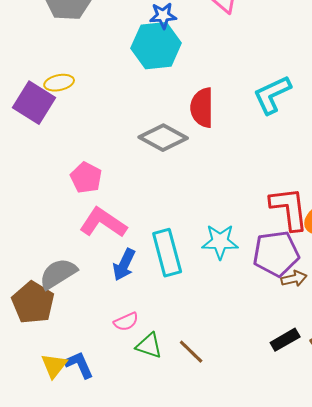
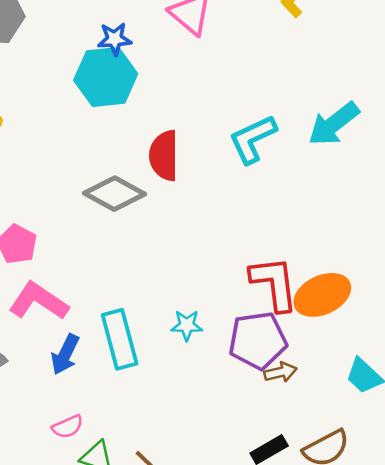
cyan star: (220, 242) -> (187, 325), size x0.7

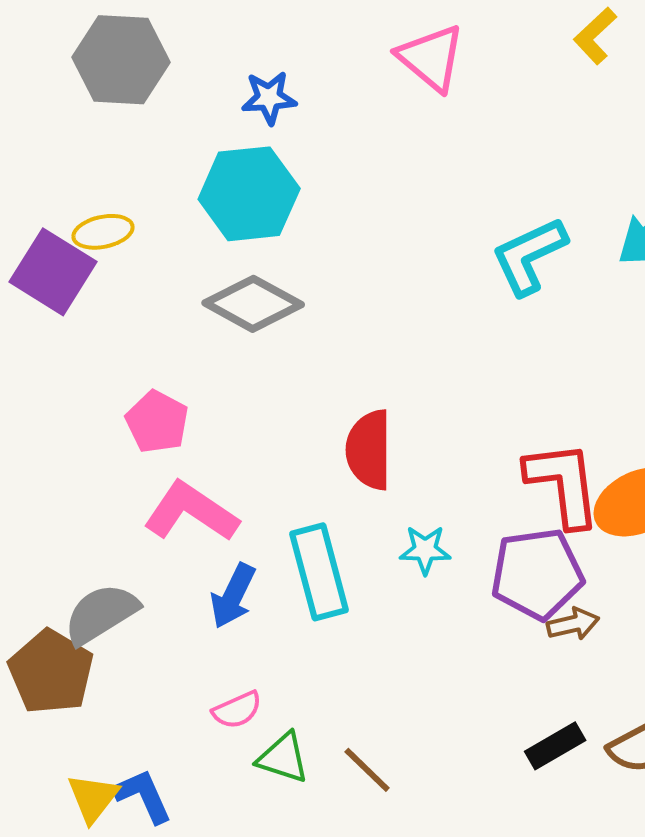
blue star: (115, 39) -> (269, 98), moved
cyan hexagon: (106, 77) -> (249, 194), moved
red semicircle: (164, 156) -> (369, 450), moved
gray diamond: (115, 194) -> (253, 304), moved

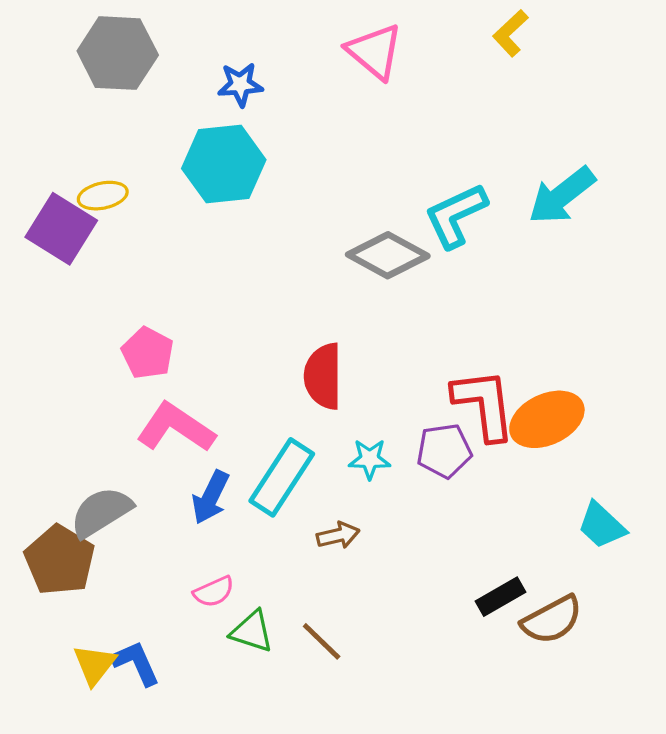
gray diamond: (253, 304) -> (388, 255), moved
cyan rectangle: (319, 572) -> (282, 477), turned 48
purple pentagon: (537, 574) -> (444, 451), moved, size x0.7
brown arrow: (573, 624) -> (338, 535), moved
black rectangle: (555, 746) -> (501, 597), moved

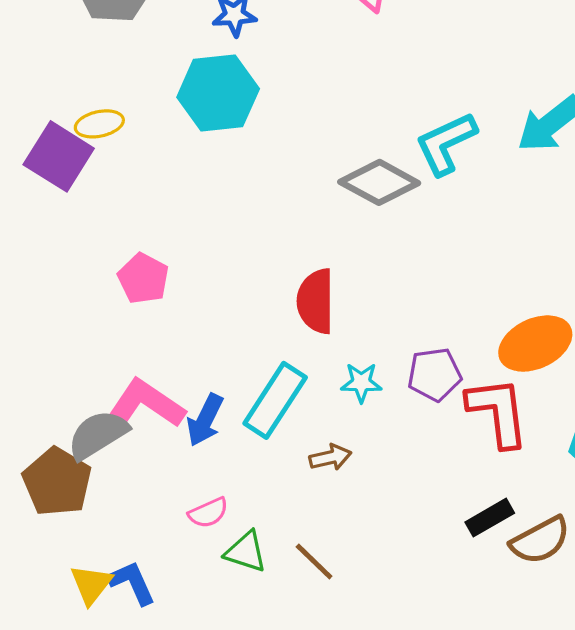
red L-shape: (484, 404) -> (498, 412), moved
pink L-shape: (176, 428) -> (147, 404), moved

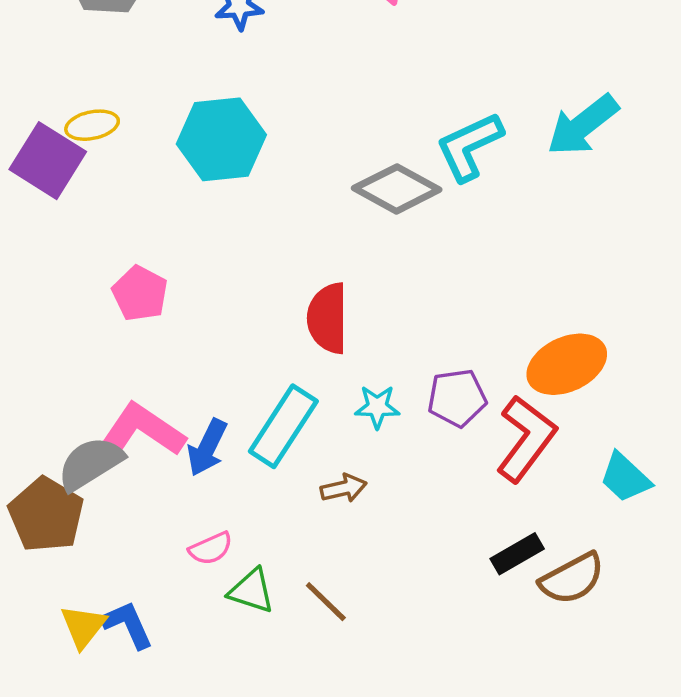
cyan hexagon: (218, 93) -> (221, 139), moved
red L-shape: (498, 412) -> (526, 439), turned 44

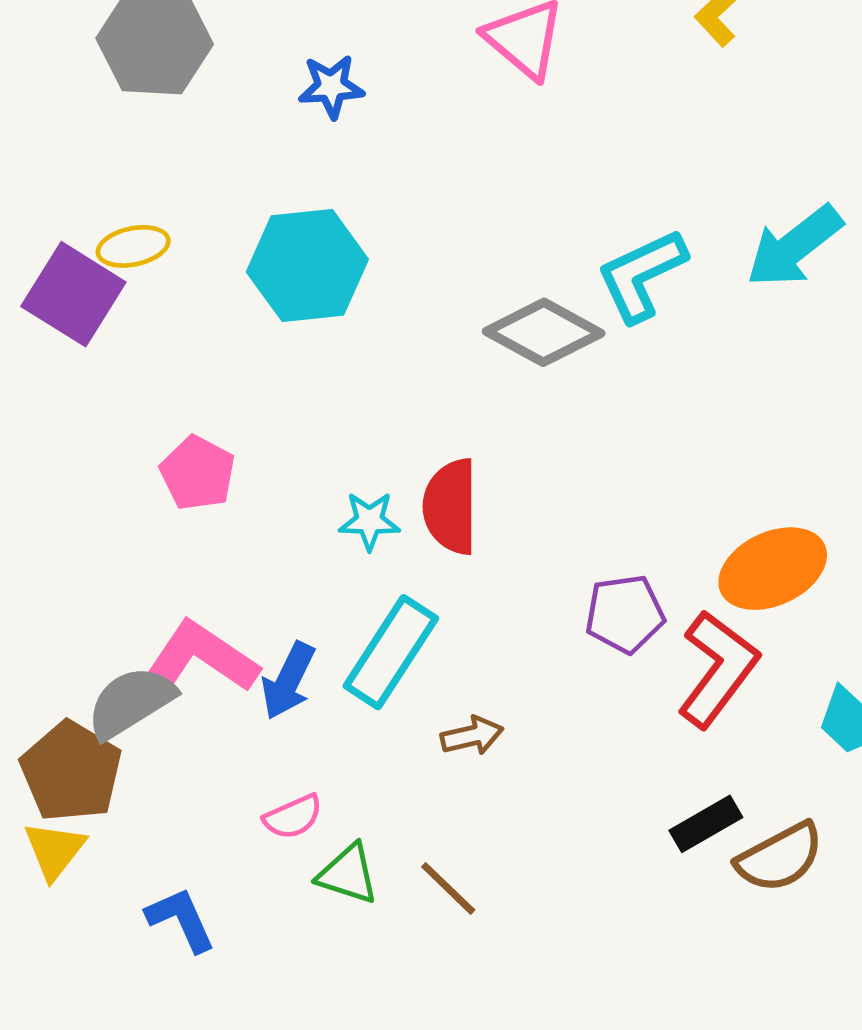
cyan star: (377, 407) -> (369, 521), moved
yellow triangle: (83, 626) -> (54, 850), moved

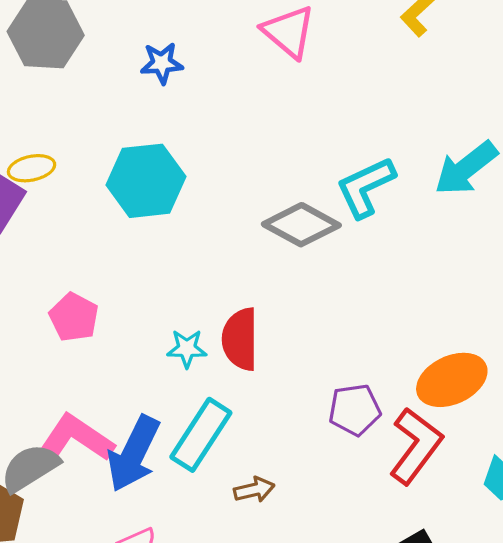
blue arrow: (288, 681) -> (133, 454), size x1.5

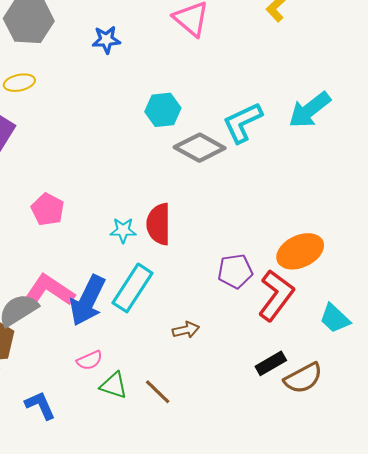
yellow ellipse: (32, 168) -> (19, 83), moved
cyan hexagon: (146, 181) -> (163, 110), moved, size x0.7
brown arrow: (254, 490) -> (186, 330), moved

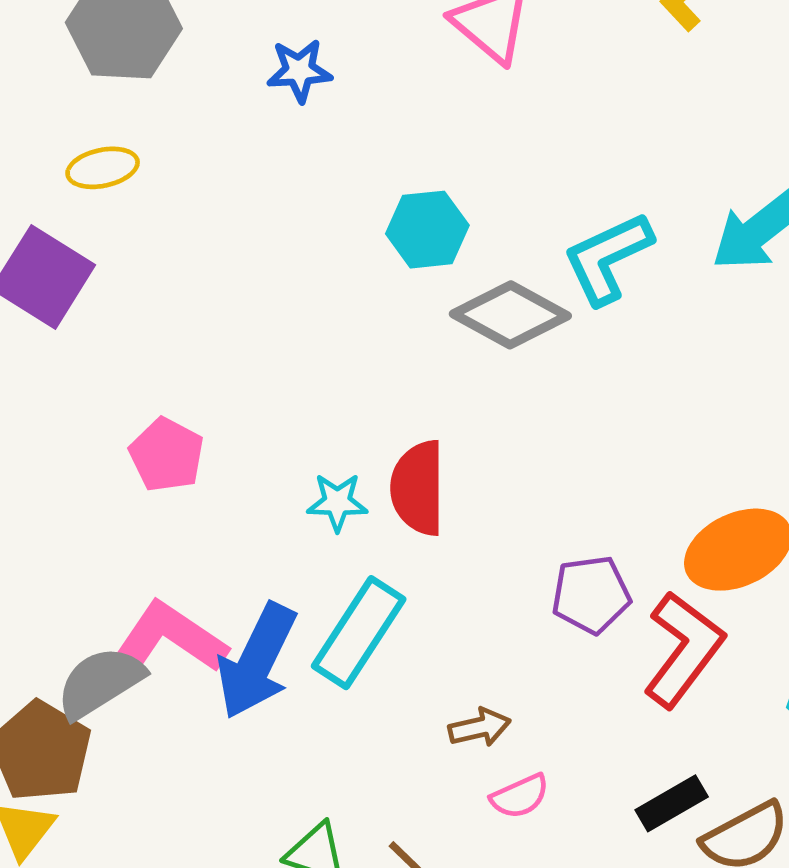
pink semicircle: (90, 360) -> (520, 796), moved

